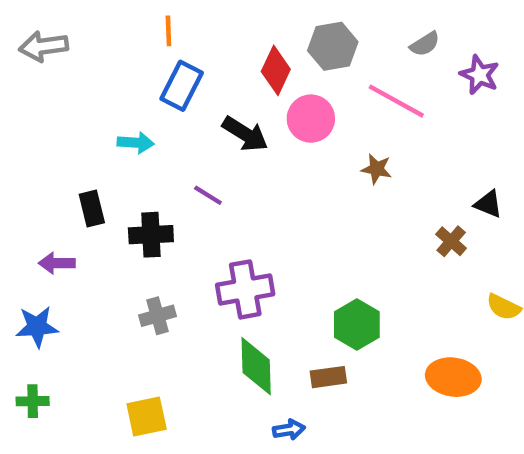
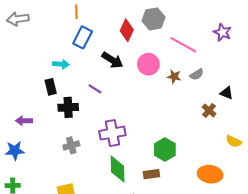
gray semicircle: (425, 44) -> (197, 74), moved
pink circle: (311, 119) -> (148, 64), moved
black rectangle: (92, 208) -> (51, 87), moved

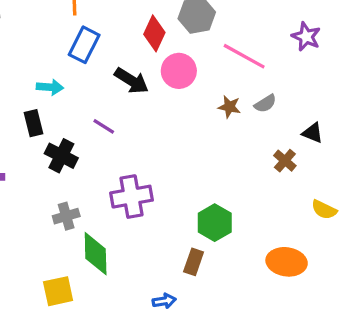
pink circle: (148, 64) -> (179, 71), moved
black cross: (68, 107) -> (61, 156), turned 30
green diamond: (118, 169) -> (96, 254), moved
brown rectangle: (151, 174) -> (194, 262), turned -63

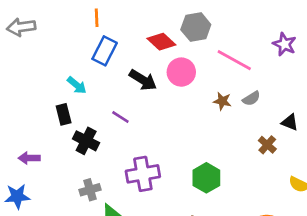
red diamond: (154, 33) -> (161, 42), turned -72
cyan arrow: (50, 87) -> (77, 85), turned 36
green hexagon: (215, 223) -> (206, 178), moved

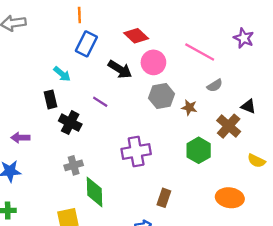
gray hexagon: (196, 27) -> (162, 96), moved
brown star: (222, 101) -> (189, 108), moved
brown cross: (267, 145) -> (229, 126), size x1.5
purple cross: (143, 174) -> (136, 151), moved
green hexagon: (206, 178) -> (199, 150), moved

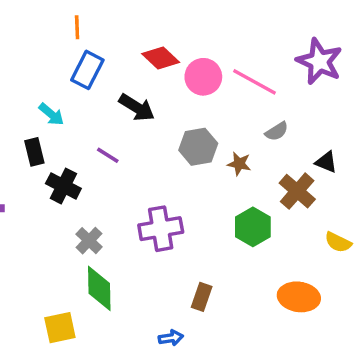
purple star: (244, 38) -> (319, 61), size x1.5
pink circle: (153, 62) -> (203, 77), moved
gray cross: (74, 165) -> (89, 241), moved, turned -30

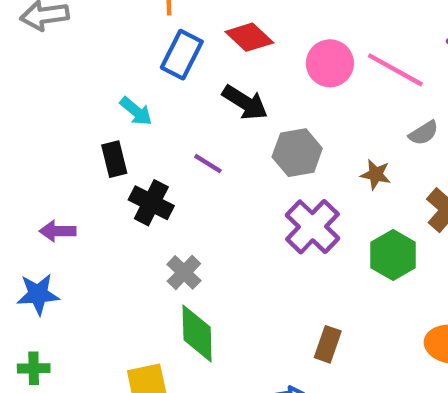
red diamond: (161, 58) -> (249, 37), moved
gray hexagon: (198, 147) -> (297, 153), moved
purple cross: (161, 229) -> (312, 227), moved, turned -36

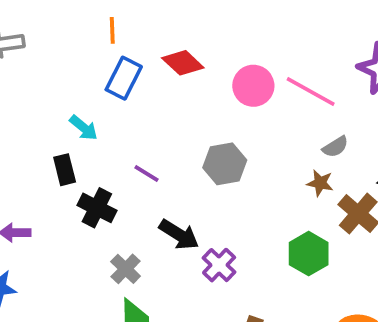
black arrow: (245, 103) -> (179, 235), moved
brown star: (376, 174) -> (320, 183), moved
purple cross: (312, 227) -> (219, 265), moved, size x0.7

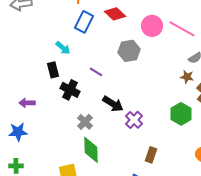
gray hexagon: (225, 164) -> (129, 51), moved

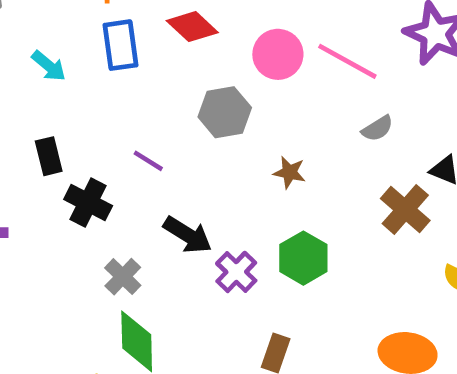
blue rectangle: (84, 22) -> (120, 45), turned -35
cyan arrow: (63, 48) -> (49, 66), moved
brown star: (187, 77) -> (289, 172), moved
green hexagon: (181, 114) -> (303, 258), moved

